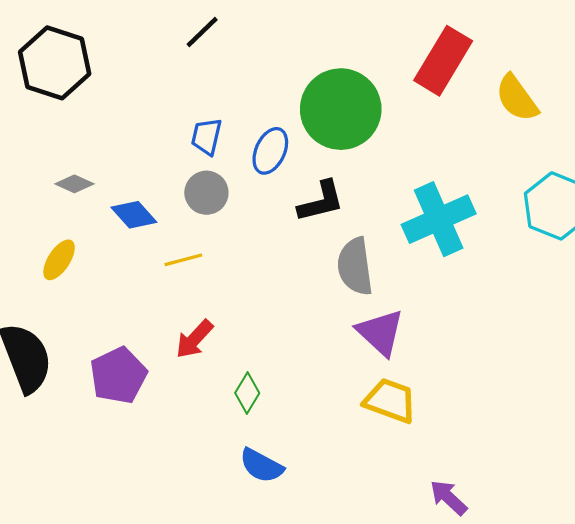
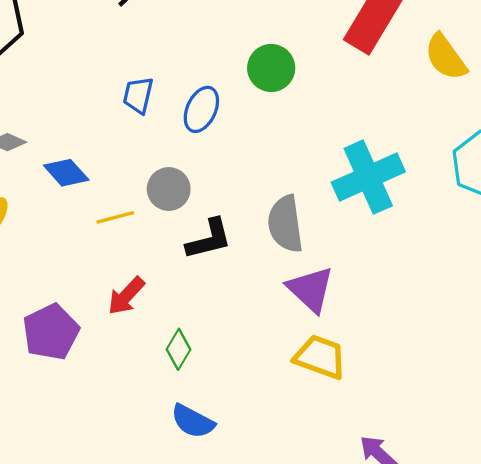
green circle: (341, 109) -> (271, 68), size x0.6
gray circle: (206, 193) -> (169, 189), moved
black L-shape: (321, 202) -> (209, 239), moved

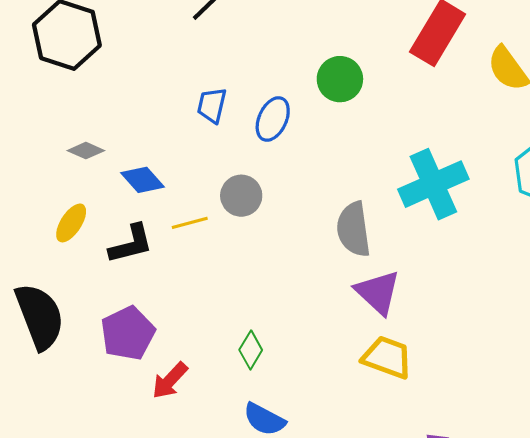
black L-shape: (209, 239) -> (131, 244), moved
red arrow: (126, 296) -> (170, 380), moved

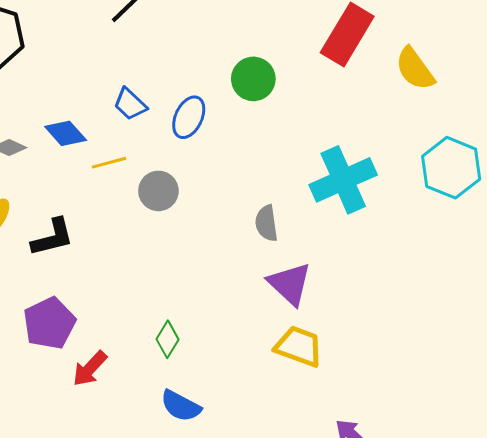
blue trapezoid: (212, 105) -> (130, 104), turned -60
blue diamond: (143, 180) -> (66, 133), moved
yellow line: (190, 223) -> (109, 163), moved
gray semicircle: (354, 229) -> (266, 223), size x0.7

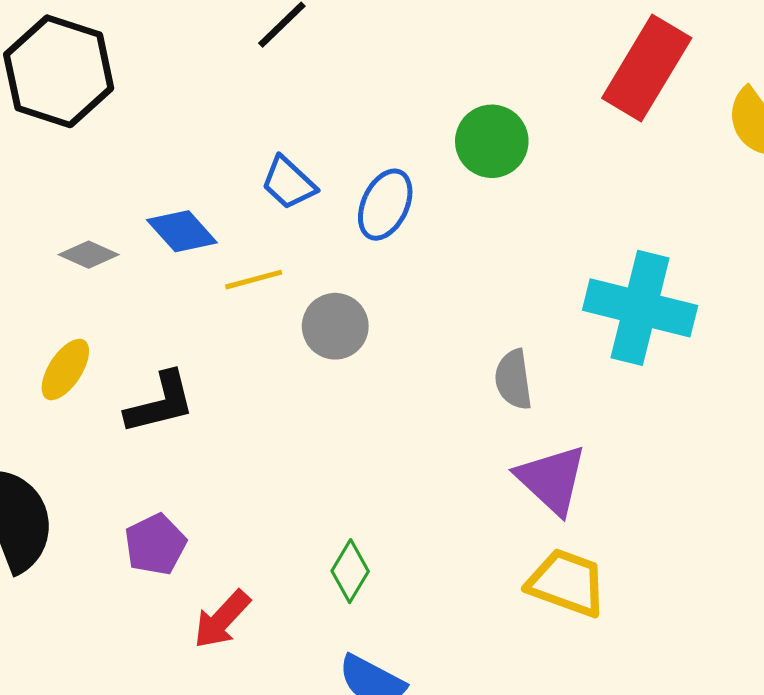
cyan cross: (343, 180) -> (640, 308), turned 38
purple pentagon: (49, 323) -> (155, 544), size x0.7

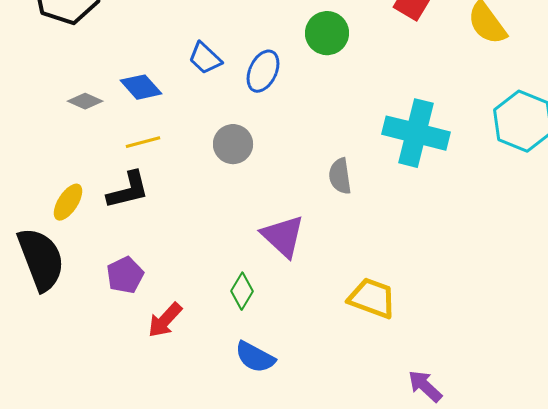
yellow line: (254, 280) -> (143, 142), moved
yellow ellipse: (65, 370) -> (68, 202), moved
purple triangle: (552, 479) -> (283, 236), moved

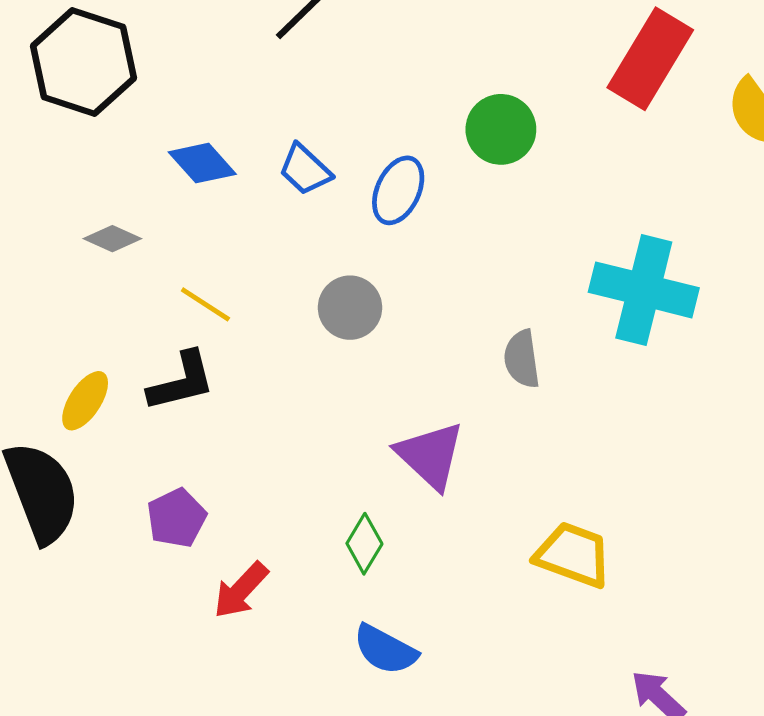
blue diamond: (141, 87) -> (202, 163), moved
yellow line: (143, 142) -> (205, 304), turned 48

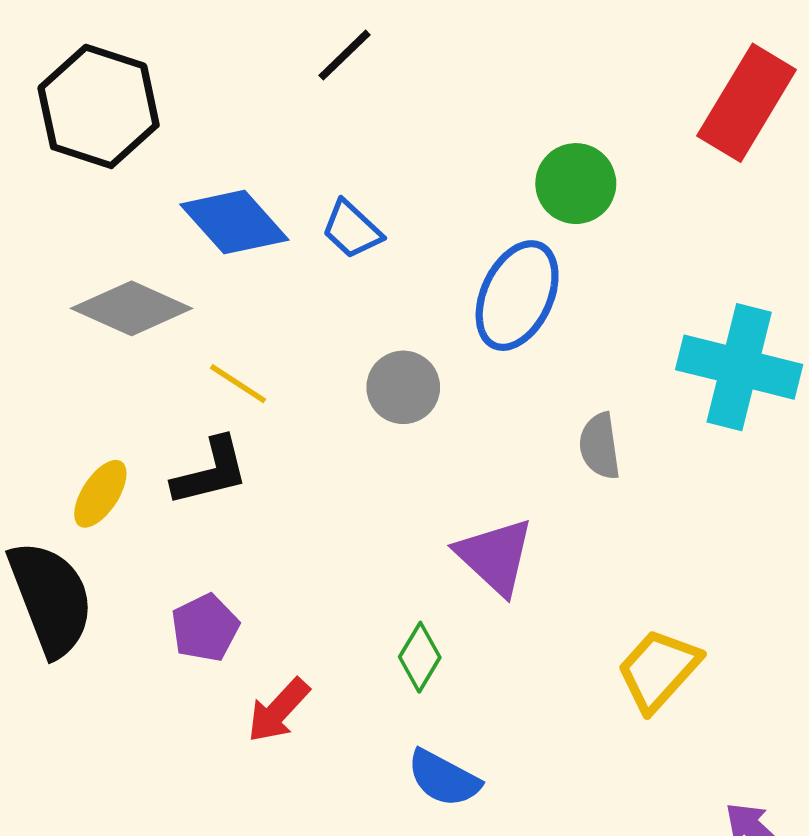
blue diamond: (202, 163) -> (234, 222), size x1.4
blue ellipse: (398, 190) -> (517, 296), moved, size x1.4
gray diamond: (112, 239) -> (132, 308), size x1.8
yellow trapezoid: (573, 555) -> (658, 670), turned -68

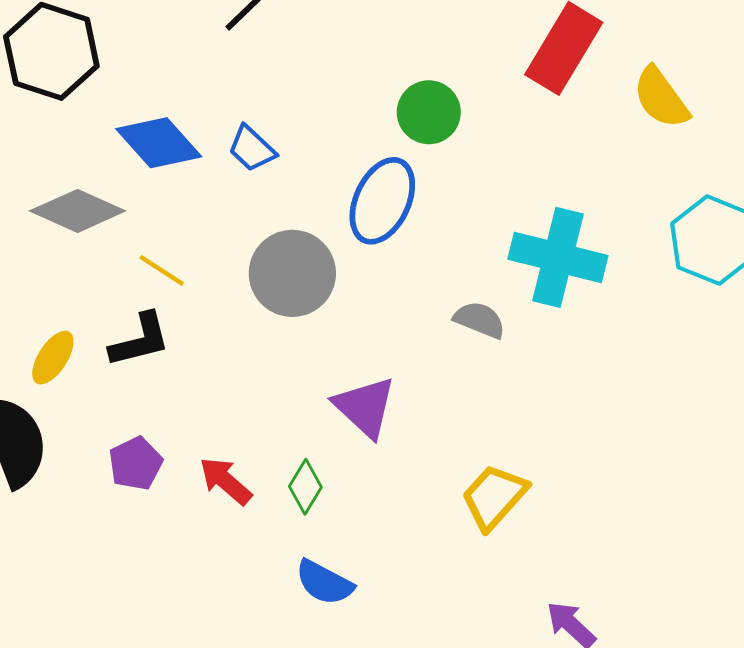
gray circle: (403, 387) -> (292, 273), size x1.5
gray semicircle: (600, 446) -> (480, 320), moved, turned 120
red arrow: (278, 710) -> (226, 481), moved, turned 88

